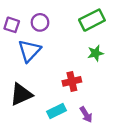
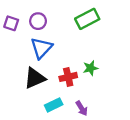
blue triangle: (29, 51) -> (41, 48), moved
green star: (95, 53) -> (91, 68), moved
black triangle: (21, 94) -> (35, 78), moved

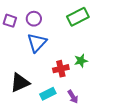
black triangle: (35, 78) -> (20, 83), moved

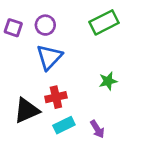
red cross: (61, 69) -> (56, 97), moved

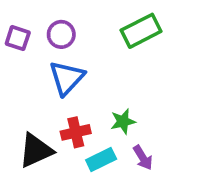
green star: (108, 81) -> (123, 121), moved
cyan rectangle: (64, 125) -> (101, 160), moved
purple arrow: (97, 129) -> (143, 158), moved

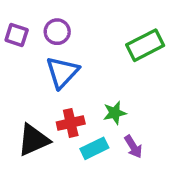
green rectangle: (141, 31) -> (145, 45), moved

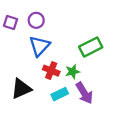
green rectangle: (145, 45) -> (91, 47), moved
red cross: (71, 123) -> (51, 71), moved, turned 35
purple arrow: (133, 147) -> (84, 93), size x1.5

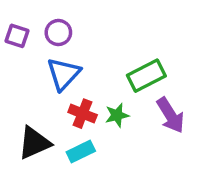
purple arrow: (84, 93) -> (170, 115), moved
cyan rectangle: (60, 94) -> (81, 151), moved

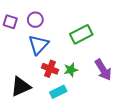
green rectangle: (146, 76) -> (81, 34), moved
cyan rectangle: (81, 151) -> (58, 92), moved

